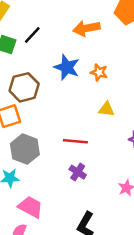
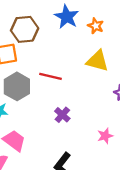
yellow triangle: (106, 109) -> (97, 61), size x1.5
red line: (75, 141) -> (50, 76), moved

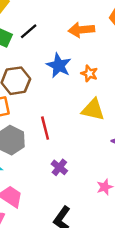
red line: (50, 76) -> (45, 128), turned 65

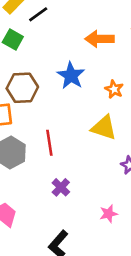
black line: (29, 31) -> (38, 14), moved
orange star: (89, 73) -> (114, 89), moved

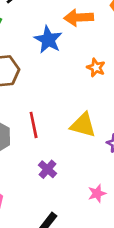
blue star: (71, 76) -> (48, 40), moved
yellow triangle: (104, 128) -> (83, 125), moved

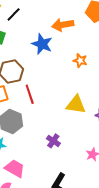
red line: (34, 125) -> (30, 94), moved

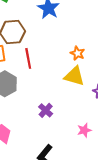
orange star: (80, 61) -> (77, 53), moved

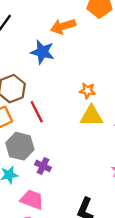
purple cross: (46, 110) -> (43, 166), moved

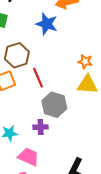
gray hexagon: (20, 146) -> (54, 105), moved
purple cross: (43, 166) -> (41, 127), turned -32

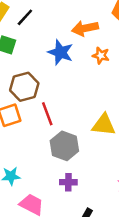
orange star: (85, 62) -> (101, 56), moved
purple cross: (41, 127) -> (68, 182), moved

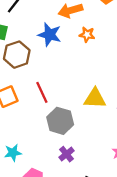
brown hexagon: (24, 87) -> (17, 55), moved
purple cross: (68, 182) -> (66, 154), turned -35

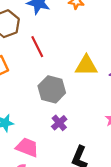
red line: (42, 92) -> (37, 47), moved

